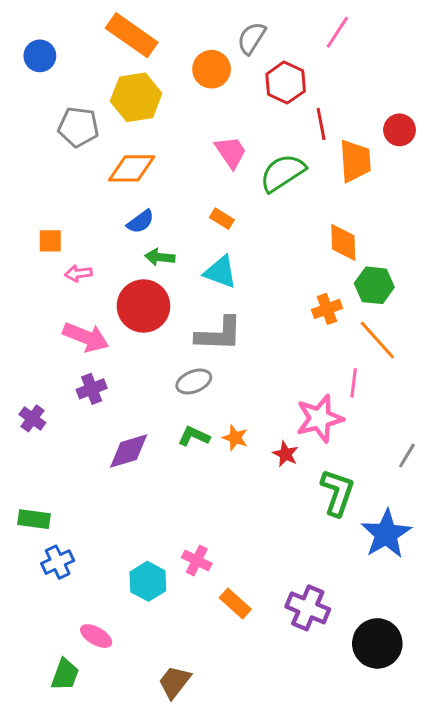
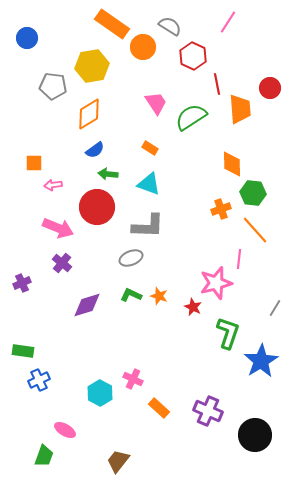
orange rectangle: (132, 35) -> (112, 24), moved
gray semicircle: (252, 38) -> (170, 26), turned 90
orange diamond: (132, 168) -> (89, 114), turned -32
purple cross: (92, 389) -> (62, 263), turned -30
purple cross: (32, 418) -> (22, 283), turned 30

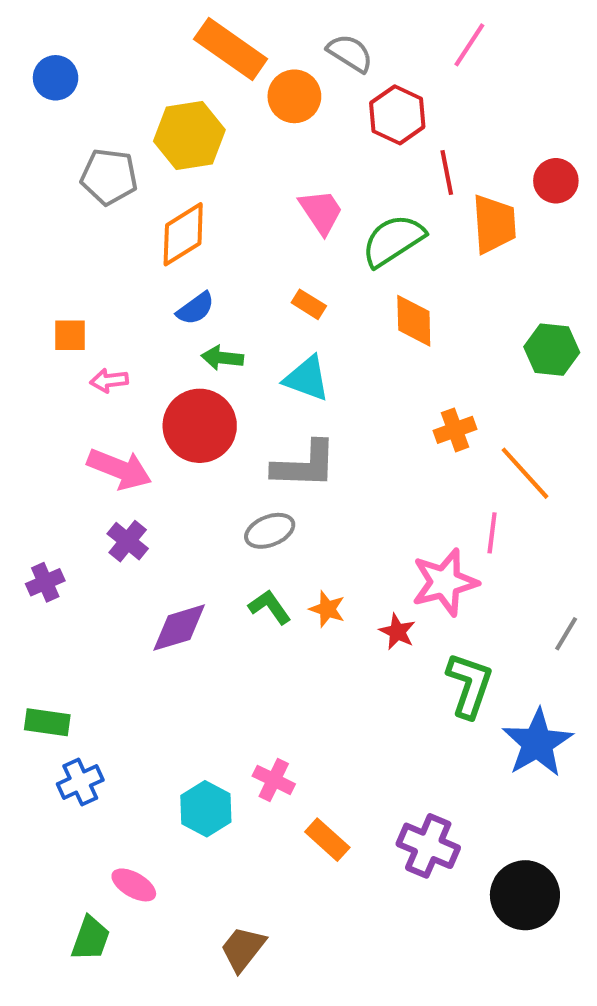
orange diamond: (232, 164) -> (414, 321), moved
green hexagon: (253, 193) -> (552, 350), moved
green L-shape: (131, 295) -> (270, 607), turned 30

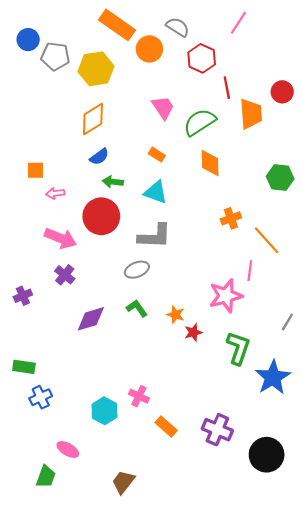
gray pentagon: (109, 177) -> (55, 56), moved
orange star: (327, 609) -> (176, 315), moved
red star: (397, 632) -> (193, 332), moved, turned 30

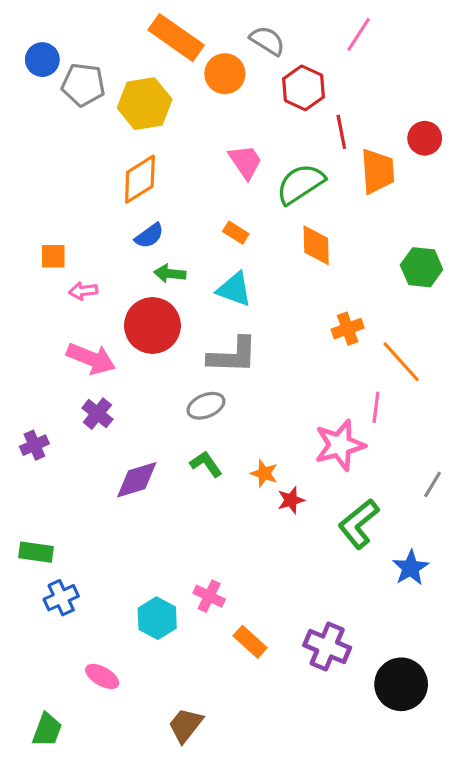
green L-shape: (238, 348) -> (359, 524), turned -148
blue star: (273, 377) -> (411, 568), size x0.7
green trapezoid: (46, 477) -> (47, 730), moved

